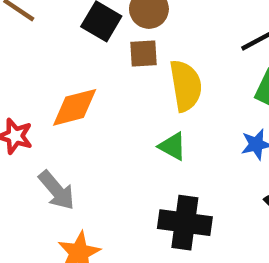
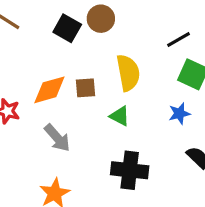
brown square: (143, 54) -> (85, 88), moved
gray arrow: (57, 190) -> (57, 138), moved

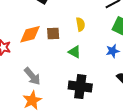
yellow semicircle: (128, 73) -> (80, 24), size x0.6
gray arrow: (57, 138) -> (32, 76), moved

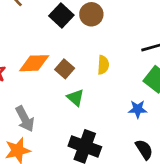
brown square: (53, 33) -> (65, 69), turned 32
green triangle: (75, 52) -> (75, 98), moved

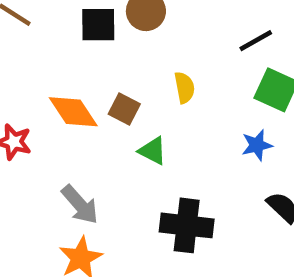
black square: (61, 15) -> (98, 25), turned -30
orange diamond: (34, 63) -> (73, 112), turned 72

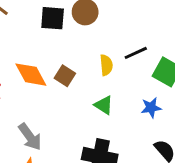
black line: (256, 41) -> (136, 53), moved
green triangle: (153, 151) -> (104, 105), moved

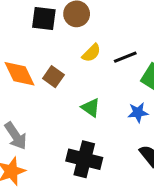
yellow semicircle: (106, 65) -> (91, 53), moved, turned 48

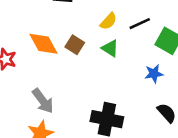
green triangle: (91, 108) -> (110, 48), moved

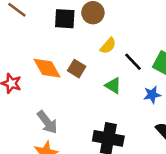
black line: (140, 24) -> (133, 62), moved, turned 72
green triangle: (110, 48) -> (113, 85), moved

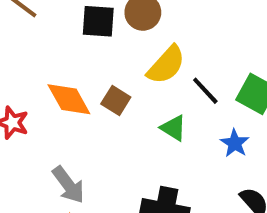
yellow semicircle: (108, 46) -> (166, 65), size x1.5
blue star: (152, 95) -> (235, 143), turned -30

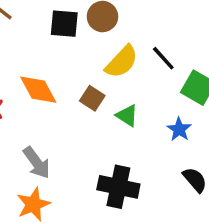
black line: (205, 91) -> (163, 58), moved
brown square: (116, 100) -> (92, 98), moved

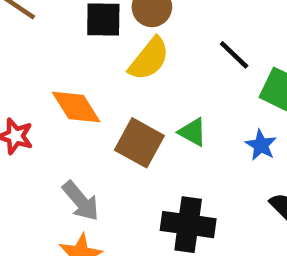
yellow semicircle: (122, 62) -> (149, 59), moved
brown square: (92, 98) -> (139, 143), moved, size x1.5

